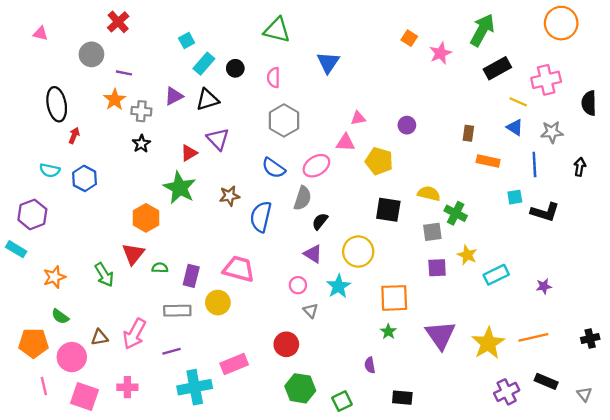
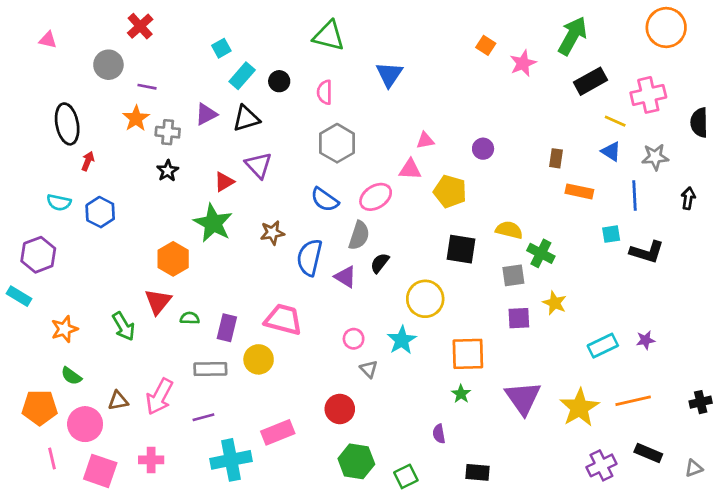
purple triangle: (313, 254) -> (345, 277), moved
cyan rectangle: (496, 275) -> (603, 346), moved
gray triangle: (584, 394) -> (694, 468), turned 49

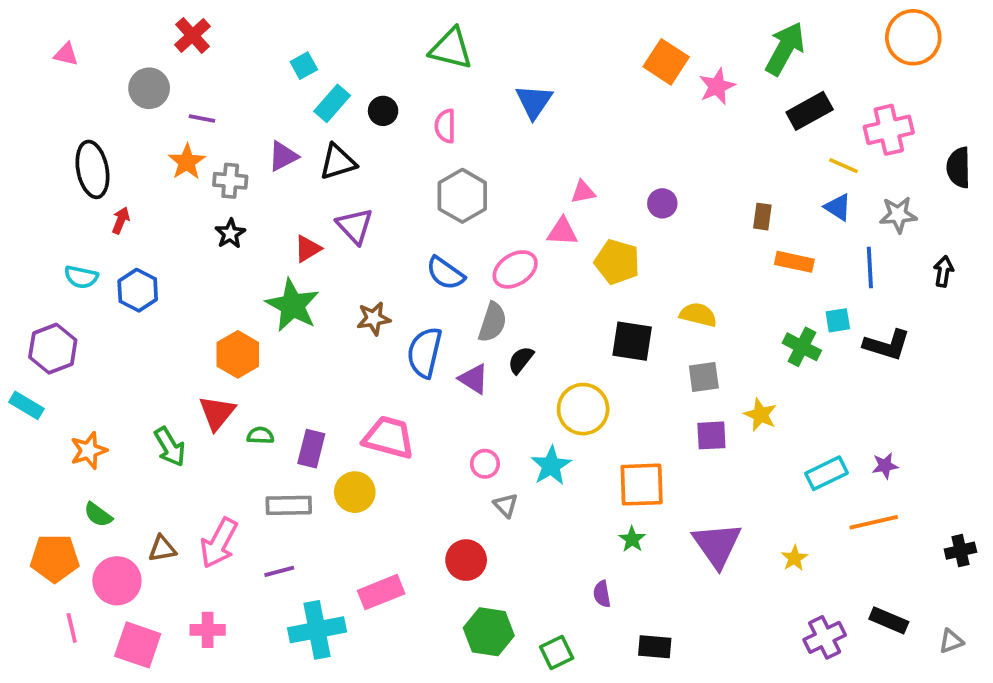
orange square: (486, 45) -> (666, 62), size x1.6
green cross: (541, 253) -> (802, 347), moved
orange line: (633, 401) -> (874, 522), moved
yellow star: (579, 408) -> (794, 558), size x0.5

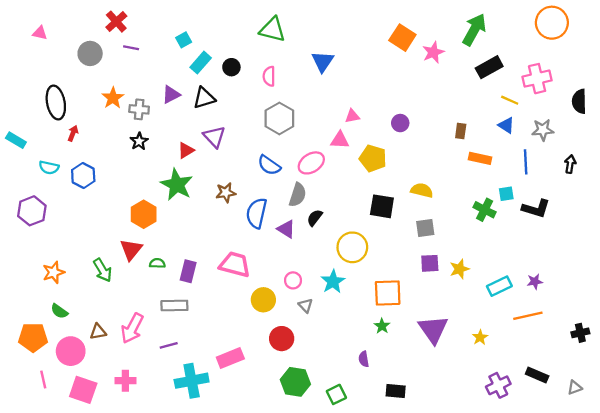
purple line: (202, 118) -> (131, 48), moved
cyan rectangle: (26, 405) -> (16, 140), moved
yellow star: (760, 415) -> (460, 269), moved, turned 30
yellow circle: (355, 492) -> (263, 300), moved

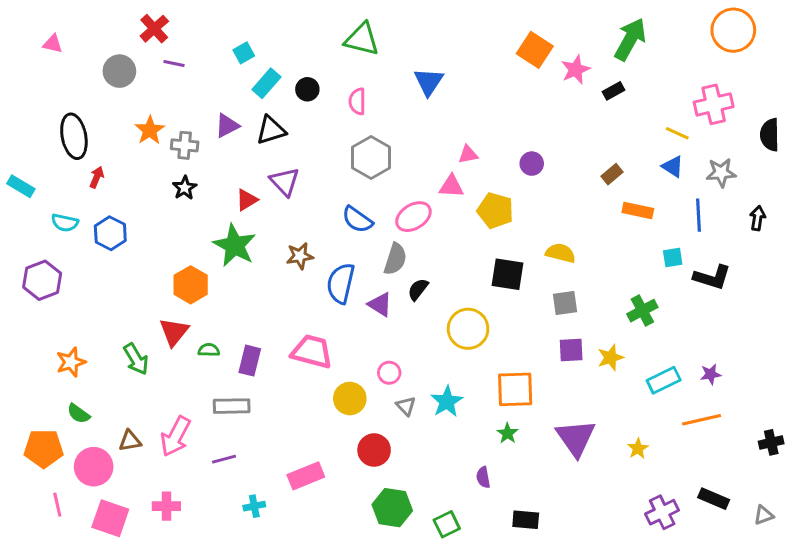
black rectangle: (489, 67) -> (614, 91), moved, size x0.6
brown rectangle: (461, 131) -> (612, 174), turned 42
green cross: (485, 210) -> (642, 311), moved, turned 35
cyan star: (333, 282) -> (447, 402), moved
cyan cross: (192, 381) -> (254, 506), size x0.5

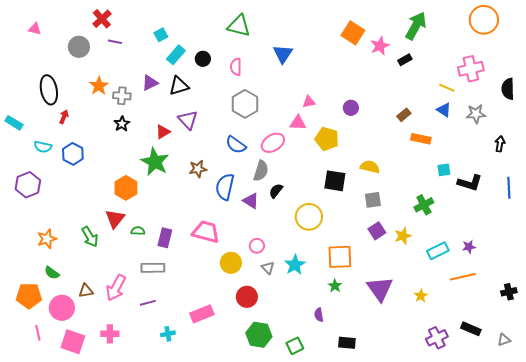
blue line: (698, 215) -> (509, 188), moved
purple square: (571, 350) -> (377, 231), turned -30

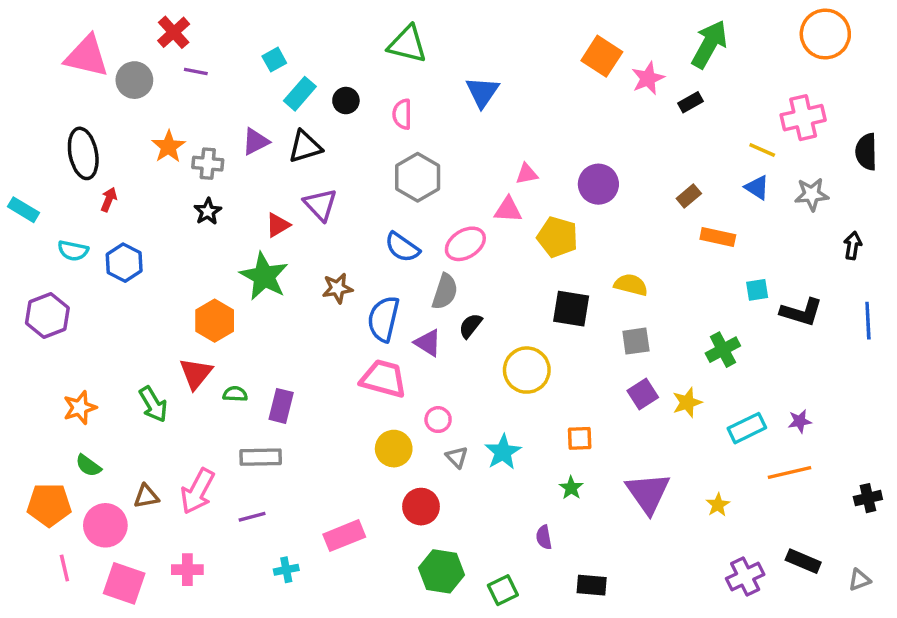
pink triangle: (35, 29) -> (87, 56), moved, size x2.0
purple circle: (351, 108) -> (598, 184), size x1.5
pink trapezoid: (206, 232) -> (383, 379), moved
orange square: (340, 257) -> (580, 438), size x0.6

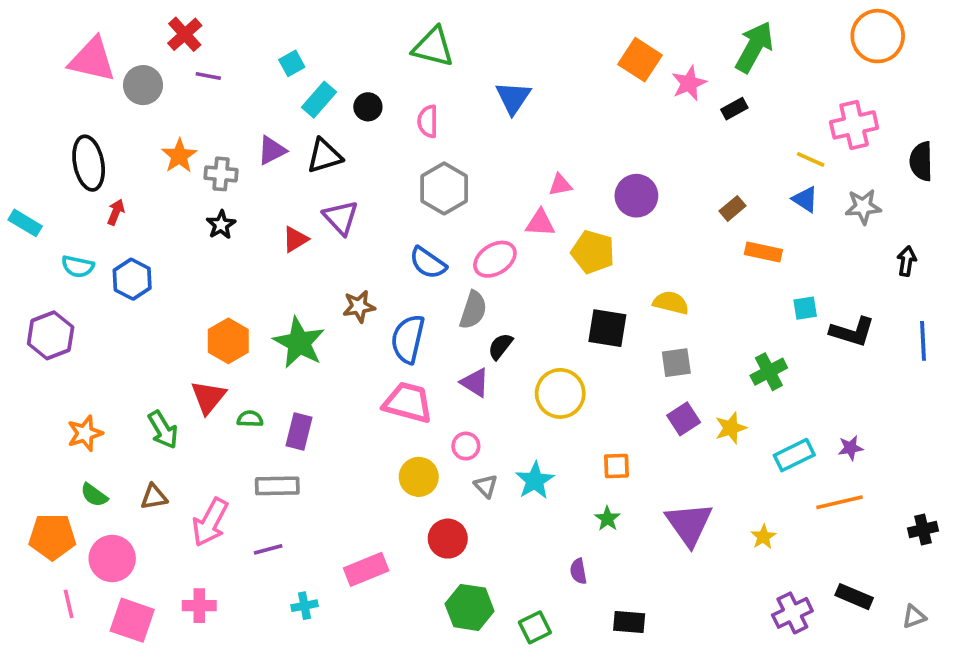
green star: (264, 276) -> (299, 343), moved
purple triangle: (428, 343) -> (475, 383), moved
brown triangle: (146, 496) -> (154, 497), moved

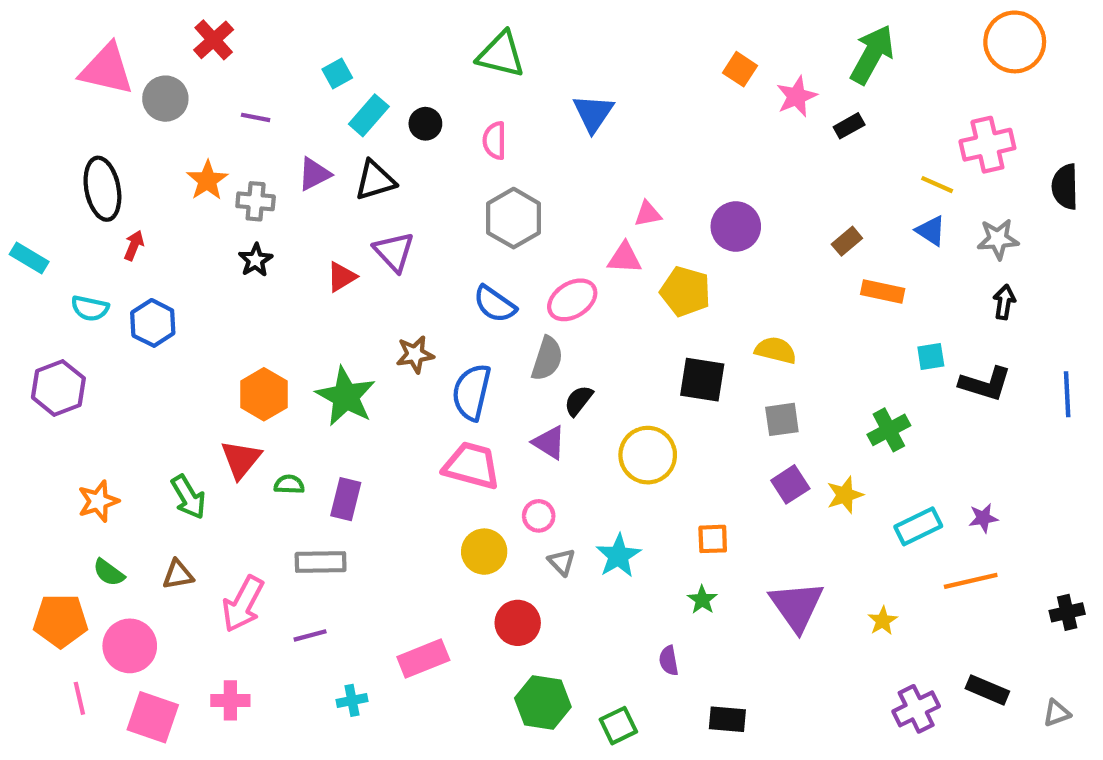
orange square: (640, 60) -> (740, 69), size x0.7
purple line: (208, 76) -> (256, 117), moved
black arrow: (907, 261) -> (1004, 302), moved

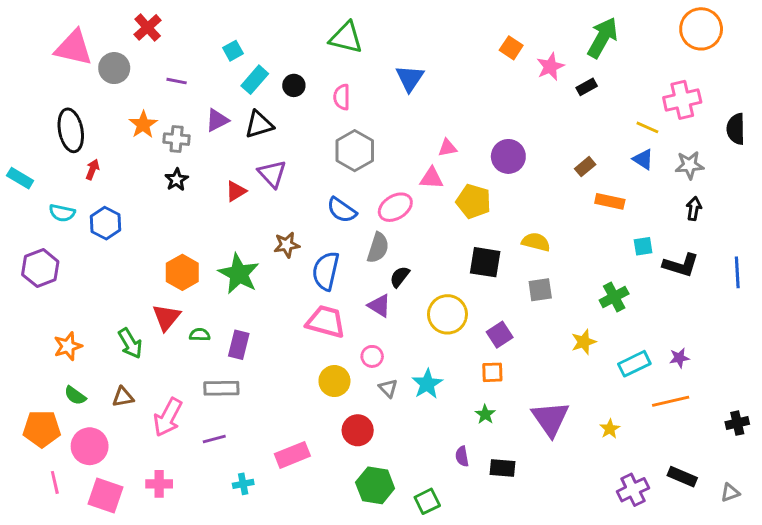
purple square: (790, 484) -> (500, 335), moved
black rectangle: (727, 719) -> (503, 468), moved

